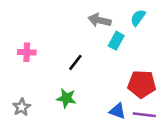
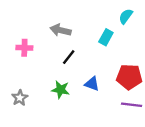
gray arrow: (100, 20) -> (61, 30), moved
blue triangle: (117, 111) -> (92, 84), moved

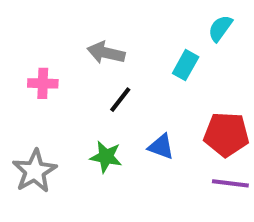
gray star: (20, 98) -> (35, 171), size x1.5

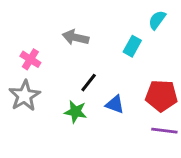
pink cross: (43, 83) -> (30, 59), turned 30
black line: (120, 100) -> (89, 83), moved
gray star: (35, 171) -> (25, 96), moved

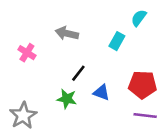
gray star: (25, 96) -> (23, 116), moved

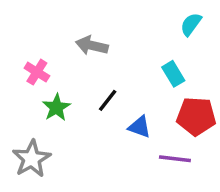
cyan rectangle: (117, 41) -> (173, 74), moved, turned -60
green star: (67, 99) -> (56, 107), moved, turned 30
purple line: (145, 116) -> (175, 159), moved

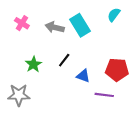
pink cross: (37, 72) -> (22, 23), moved
cyan rectangle: (173, 74) -> (80, 25), moved, size x1.5
gray star: (32, 159) -> (19, 95), turned 30

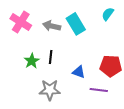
pink cross: (22, 23) -> (21, 22), size x1.5
black line: (64, 60) -> (51, 57), moved, turned -32
gray star: (19, 95) -> (50, 90), moved

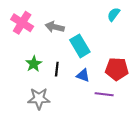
cyan rectangle: (76, 24) -> (80, 46), moved
black line: (51, 57) -> (57, 69), moved
gray star: (50, 90) -> (39, 98), moved

